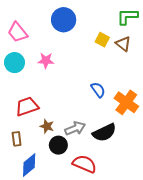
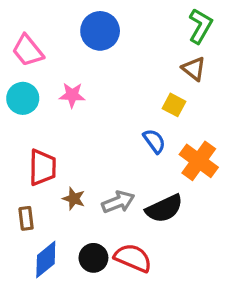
green L-shape: (127, 17) -> (200, 26), turned 120
yellow square: (102, 40) -> (174, 105), moved
red trapezoid: (27, 106) -> (42, 167), turned 110
black circle: (58, 145) -> (93, 258), moved

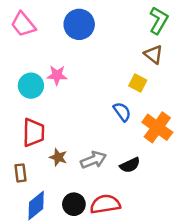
pink trapezoid: (28, 51) -> (23, 24), moved
cyan circle: (23, 98) -> (31, 86), moved
black semicircle: (164, 209) -> (130, 165), size x0.7
red semicircle: (133, 258) -> (105, 204), turned -32

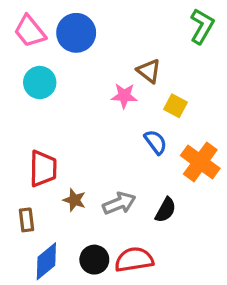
blue circle: (79, 24) -> (76, 33), moved
brown triangle: (153, 54) -> (149, 71), moved
pink star: (57, 75) -> (124, 96), moved
cyan circle: (31, 86) -> (40, 82), moved
black semicircle: (130, 165) -> (166, 210), turned -36

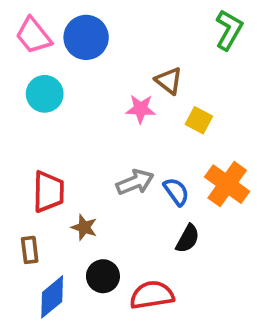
blue semicircle: (156, 142) -> (176, 192), moved
gray arrow: (119, 203) -> (135, 182), moved
black circle: (94, 260) -> (103, 276), moved

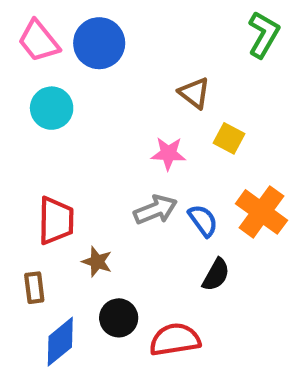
pink star: (141, 109) -> (168, 154), moved

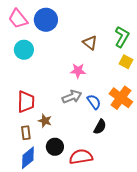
green L-shape: (264, 35) -> (122, 37), moved
yellow square: (229, 138) -> (126, 62), moved
brown rectangle: (34, 288) -> (26, 133), moved

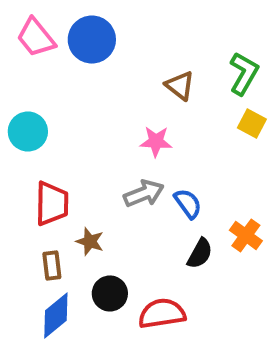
cyan circle: (24, 50) -> (28, 132), moved
orange cross: (121, 98) -> (246, 235), moved, size x0.7

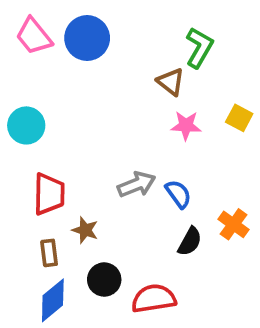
green L-shape: (244, 74) -> (199, 48), moved
pink star: (156, 142) -> (186, 125), moved

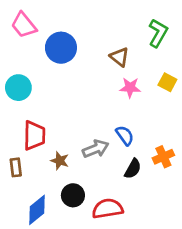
blue circle: (87, 38) -> (61, 48), moved
green L-shape: (199, 48) -> (158, 33), moved
gray arrow: (137, 184) -> (96, 149), moved
orange cross: (233, 224) -> (163, 157), turned 30
brown rectangle: (49, 253) -> (16, 167), moved

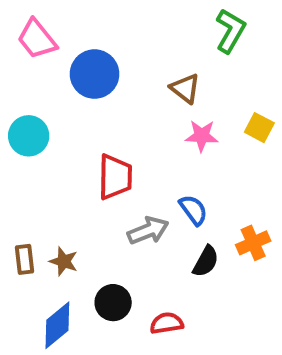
green L-shape: (158, 33) -> (230, 31), moved
red trapezoid: (34, 135) -> (115, 177), moved
brown star: (60, 161) -> (64, 261), moved
red semicircle: (108, 209) -> (167, 323), size x0.7

